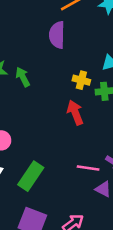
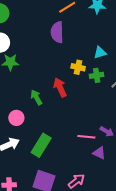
green arrow: (23, 77) -> (36, 97), moved
red arrow: (75, 113) -> (60, 87), moved

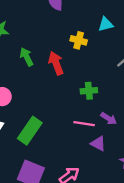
green cross: (97, 75) -> (89, 91), moved
green arrow: (36, 97) -> (27, 57), moved

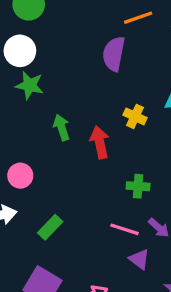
green rectangle: (30, 131) -> (50, 227), size x0.7

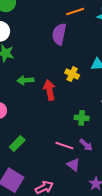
green arrow: (62, 127) -> (25, 80), turned -77
green cross: (138, 186) -> (82, 118), moved

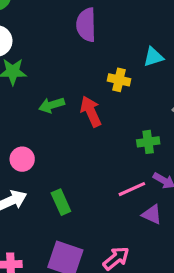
green rectangle: (17, 144) -> (61, 202), turned -56
pink line: (64, 146) -> (132, 189), turned -30

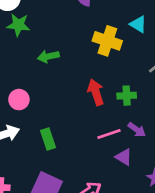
cyan triangle: (153, 57) -> (138, 24), turned 42
yellow cross: (119, 80) -> (107, 41), size x1.5
red arrow: (91, 111) -> (96, 92), moved

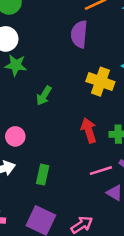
green arrow: (48, 56) -> (44, 96), turned -48
green rectangle: (48, 139) -> (43, 175), turned 30

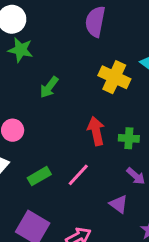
pink line: (101, 171) -> (78, 175), moved, turned -35
green rectangle: (43, 175) -> (39, 176), turned 42

